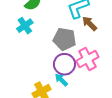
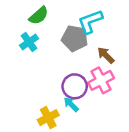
brown arrow: (90, 24) -> (106, 55), moved
gray pentagon: (64, 39) -> (75, 38), moved

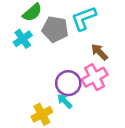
gray pentagon: (75, 38) -> (55, 29), moved

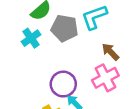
purple circle: (68, 83) -> (63, 84), moved

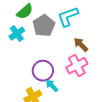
gray pentagon: (65, 28) -> (44, 26), turned 30

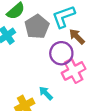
brown arrow: (81, 45) -> (77, 37), moved
purple circle: (43, 71) -> (61, 53), moved

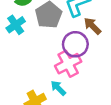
pink cross: (74, 71) -> (68, 64), moved

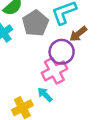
brown arrow: (92, 26) -> (78, 34), turned -84

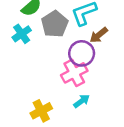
cyan arrow: (45, 95) -> (82, 101), moved, turned 98

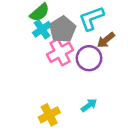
cyan cross: (22, 34) -> (42, 29), moved
pink cross: (74, 73) -> (60, 52), moved

